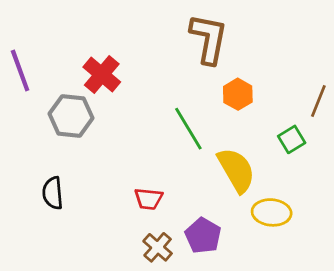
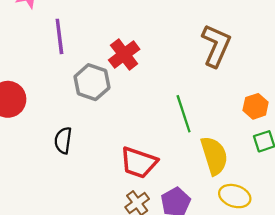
orange hexagon: (238, 94) -> (256, 106), moved
red trapezoid: (149, 199) -> (139, 163), size x1.6

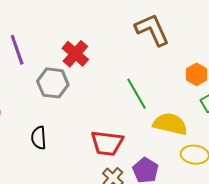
brown L-shape: (216, 46) -> (152, 30), turned -36
yellow semicircle: (214, 156) -> (170, 124), turned -48

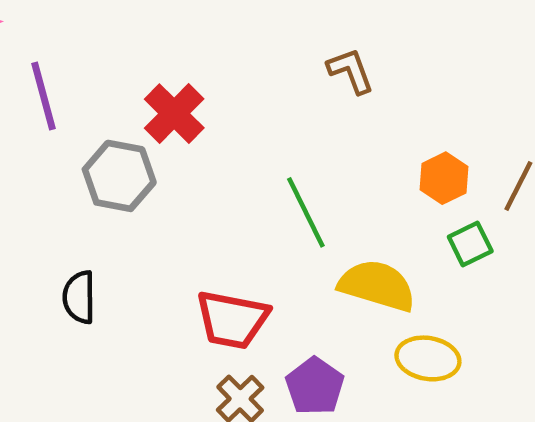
brown L-shape: (152, 30) -> (351, 71), size x0.6

